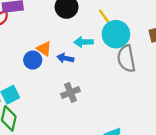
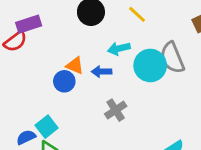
cyan circle: (116, 34) -> (150, 65), moved

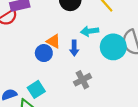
blue arrow: (102, 72) -> (74, 48), turned -96
cyan square: (47, 127) -> (36, 89), moved

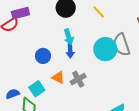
cyan arrow: (90, 31) -> (69, 37), moved, turned -98
orange triangle: (53, 41) -> (58, 77), moved

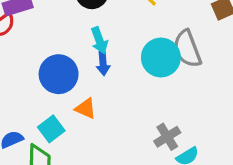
blue circle: (43, 56) -> (59, 74), size x1.5
gray cross: (78, 79) -> (167, 137), moved

